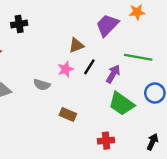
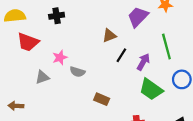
green line: (138, 57) -> (166, 46), turned 65
pink star: (66, 69) -> (60, 57), moved

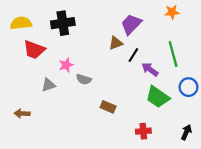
black cross: (57, 16) -> (63, 23), size x1.5
purple trapezoid: (138, 17) -> (131, 24), moved
black line: (121, 55) -> (133, 55), moved
purple arrow: (143, 62) -> (150, 69), turned -84

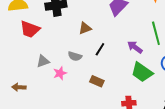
brown triangle: (116, 43) -> (85, 28), moved
black line: (133, 55) -> (100, 49), moved
pink star: (66, 65) -> (60, 73), moved

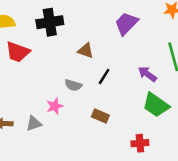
brown triangle: (85, 28) -> (86, 51), turned 40
gray triangle: (43, 61) -> (34, 123), moved

